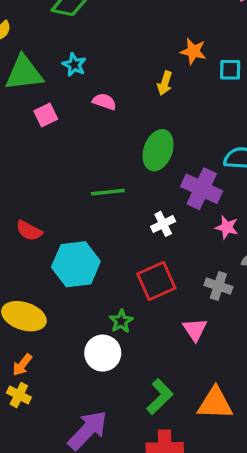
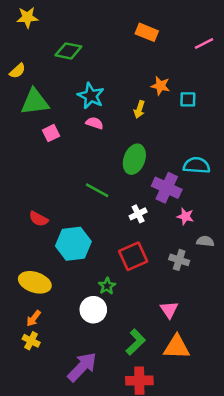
cyan star: (74, 65) -> (91, 96), moved, size x1.5
green line: (108, 192) -> (97, 190), turned 35
pink triangle: (195, 330) -> (169, 310), moved

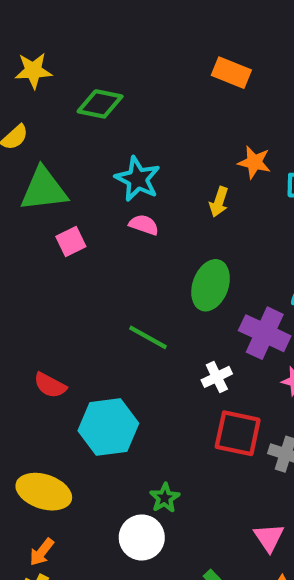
yellow star: (27, 17) -> (33, 71), moved
red square: (133, 256) -> (238, 433), moved, turned 36

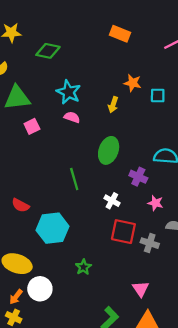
purple cross: (265, 333) -> (138, 177), size x0.7
green line: (148, 337) -> (74, 179), turned 45
white cross: (217, 377) -> (112, 201), turned -35
white circle: (142, 537) -> (40, 289), moved

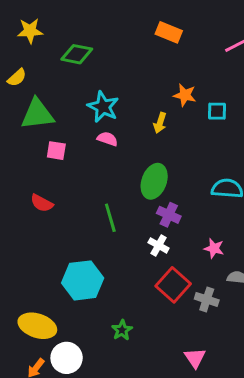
pink square: (32, 126) -> (56, 151), turned 35
purple cross: (138, 177) -> (169, 215), moved
red semicircle: (20, 205) -> (42, 203), moved
red square: (123, 232) -> (173, 285), turned 30

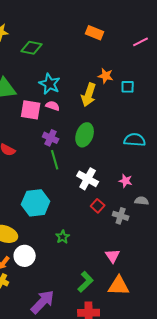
yellow arrow: (160, 123) -> (89, 95), size x1.6
pink square: (56, 151) -> (31, 110), moved, size x1.5
purple cross: (169, 215) -> (51, 138), moved
white cross: (159, 245) -> (88, 179), size x1.5
red square: (173, 285) -> (98, 206), size x0.6

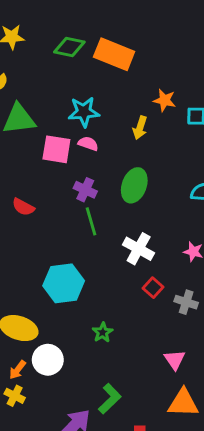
orange rectangle: (95, 33) -> (114, 54), moved, size x1.5
green diamond: (32, 48) -> (69, 47), moved
cyan star: (50, 84) -> (84, 112), turned -30
yellow arrow: (89, 95) -> (140, 128), size x0.7
green L-shape: (86, 282) -> (110, 399), moved

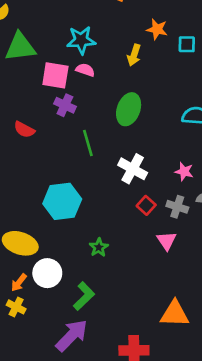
purple cross: (85, 190) -> (65, 105), moved
gray cross: (186, 302) -> (177, 207), moved
pink triangle: (175, 360) -> (166, 241), moved
green L-shape: (110, 399) -> (84, 296), moved

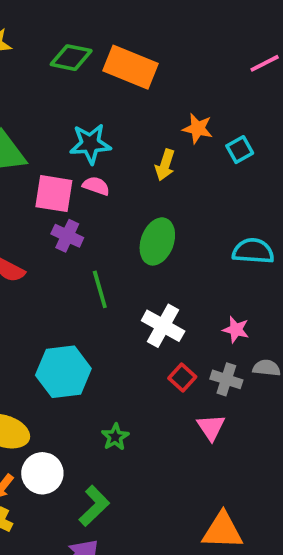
cyan square: (187, 44) -> (240, 150), turned -30

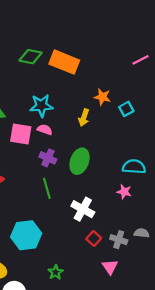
purple cross: (67, 236) -> (48, 158), moved
pink star: (236, 330) -> (124, 192), moved

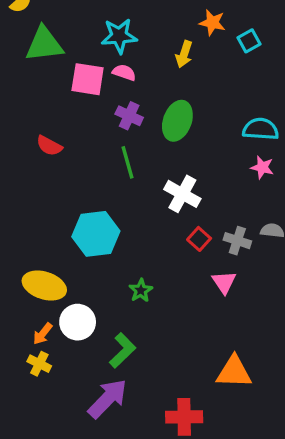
pink star: (124, 192) -> (262, 167), moved

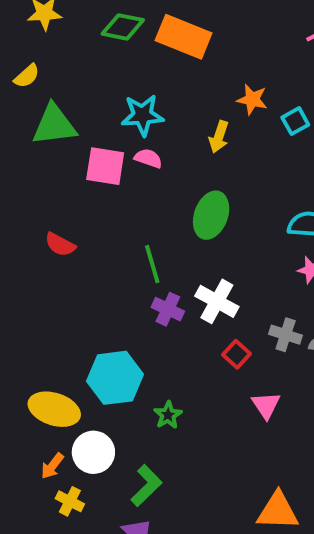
purple cross: (129, 116) -> (168, 309), moved
cyan hexagon: (96, 234) -> (115, 378), moved
gray cross: (237, 241) -> (286, 335), moved
yellow cross: (39, 364) -> (70, 501), moved

